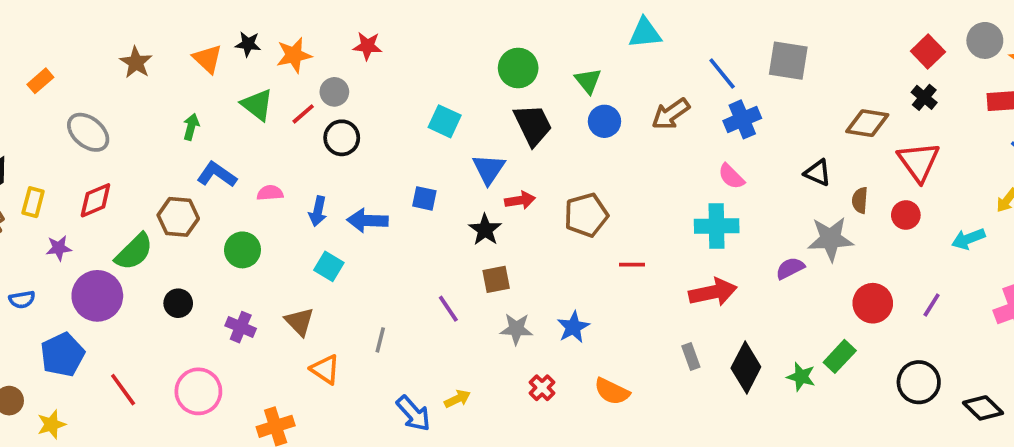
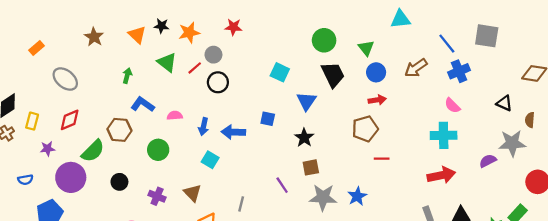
red arrow: (520, 200) -> (377, 100), moved
red line: (632, 265) -> (382, 159), moved
gray star: (516, 329) -> (323, 197), size x1.4

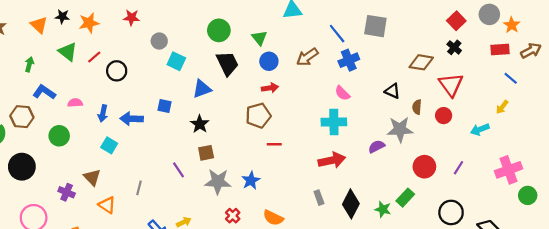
gray circle: (213, 55) -> (159, 41), moved
blue triangle: (306, 101) -> (202, 89), turned 36
black circle: (119, 182) -> (22, 167), size x1.6
purple cross: (157, 196) -> (67, 192), moved

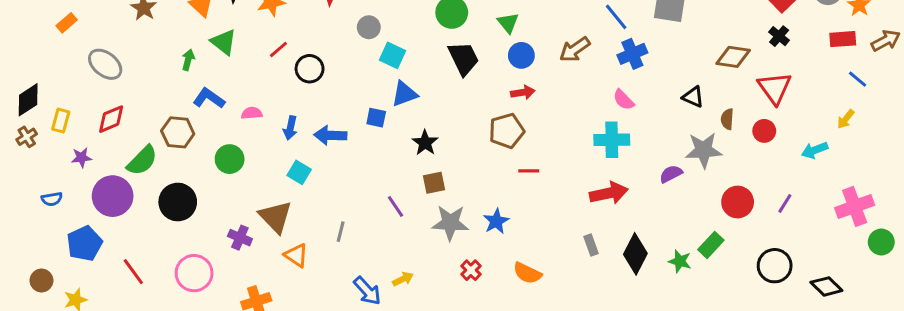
green triangle: (68, 52) -> (224, 42), moved
blue triangle: (202, 89) -> (404, 94), moved
brown triangle: (92, 177) -> (275, 217), size x1.4

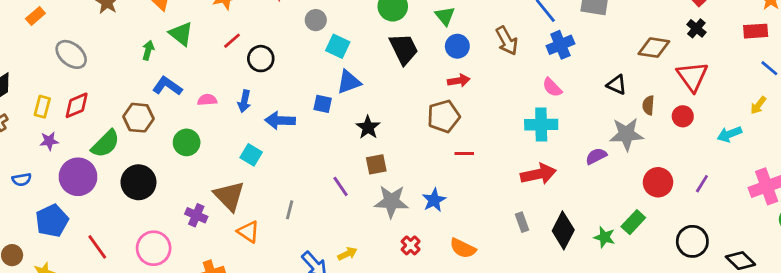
brown arrow: (575, 49) -> (507, 41), turned -84
yellow rectangle: (61, 121) -> (42, 107), moved
blue arrow: (290, 128) -> (244, 101), moved

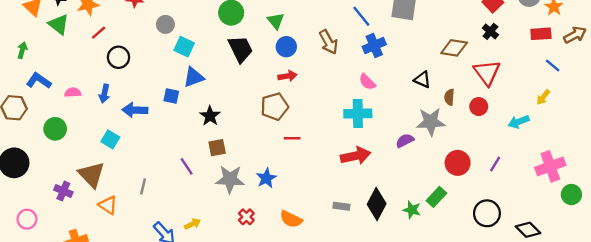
green triangle: (181, 34) -> (59, 24), moved
red line: (232, 41) -> (99, 33), moved
gray rectangle: (522, 222) -> (341, 206), moved, turned -63
pink circle: (154, 248) -> (27, 219), size x0.7

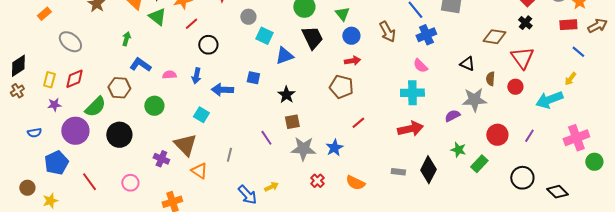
blue triangle: (194, 77) -> (284, 56), moved
brown pentagon: (275, 107) -> (341, 87), turned 30
cyan arrow: (519, 122) -> (549, 100), size x1.5
red line: (292, 138) -> (358, 123), moved, turned -40
green star: (412, 210) -> (458, 150), moved

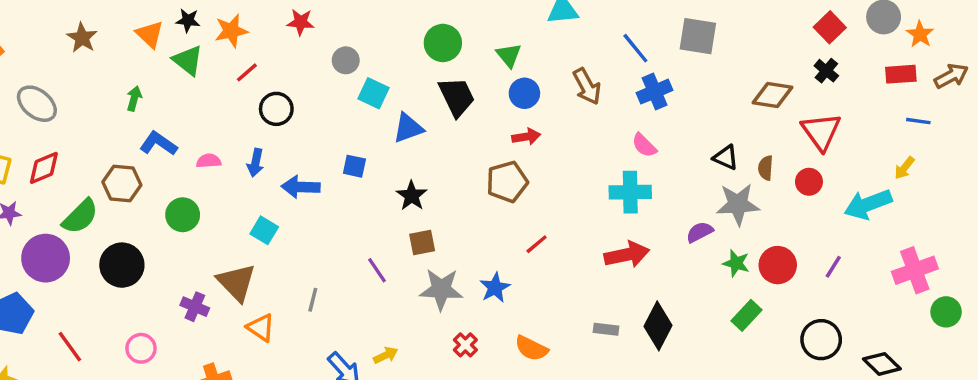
blue line: (578, 52) -> (918, 121), turned -32
black triangle: (467, 64) -> (726, 157), moved
brown pentagon: (341, 87) -> (507, 182), turned -30
green star: (458, 150) -> (736, 263), moved

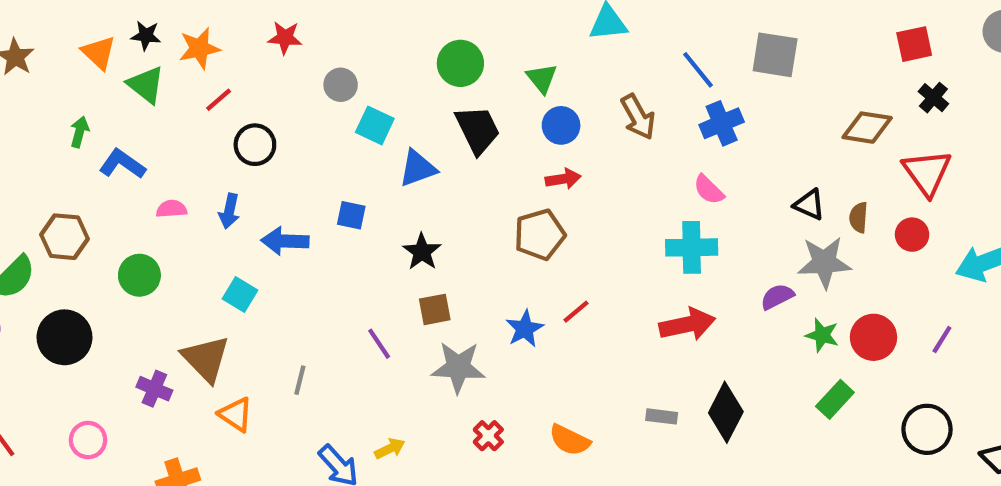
red square: (830, 27) -> (914, 44), moved, turned 32
blue L-shape: (158, 144) -> (122, 164), moved
blue star: (495, 288) -> (525, 329), moved

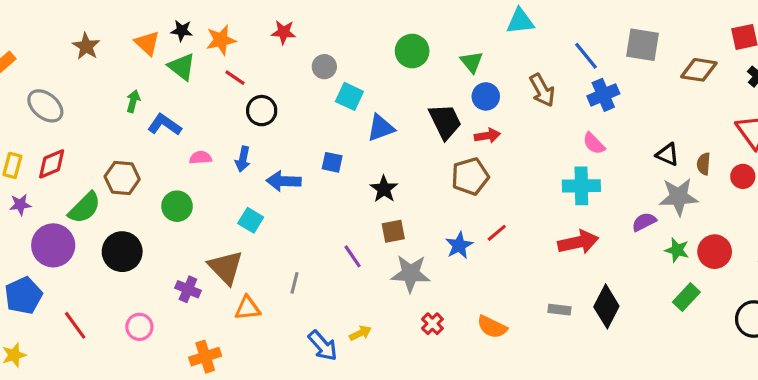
red line: (219, 100) -> (235, 78), turned 75
brown diamond: (867, 128) -> (699, 70), moved
black trapezoid: (478, 130) -> (445, 122), moved
orange triangle: (236, 414) -> (248, 308), turned -40

